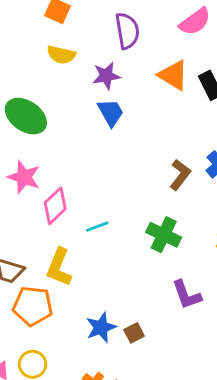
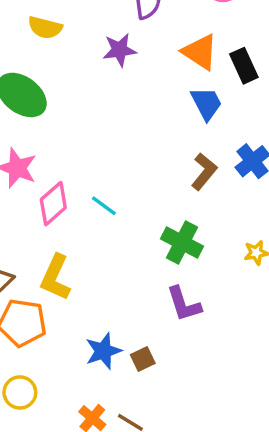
yellow semicircle: (61, 55) -> (45, 28), moved
blue trapezoid: (111, 113) -> (206, 103), moved
cyan line: (97, 227) -> (104, 206), moved, turned 55
purple L-shape: (187, 295) -> (184, 304), moved

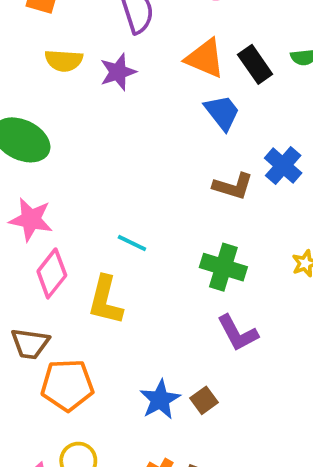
yellow semicircle: (45, 28) -> (64, 61), moved
brown L-shape: (204, 171) -> (233, 186), turned 78
pink diamond: (53, 204) -> (52, 273), moved
yellow L-shape: (56, 277) -> (105, 300), moved

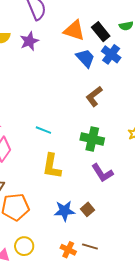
blue cross: (283, 166) -> (111, 54), moved
brown L-shape: (233, 186) -> (94, 96), turned 130
yellow L-shape: (105, 300) -> (52, 166), moved
blue star: (160, 400) -> (64, 211), turned 30

